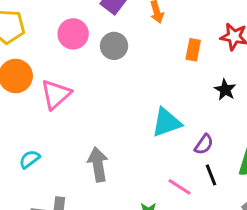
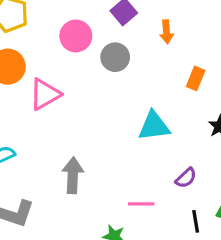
cyan triangle: (166, 122) -> (154, 126), moved
black line: (211, 175) -> (196, 221), moved
pink line: (180, 187) -> (141, 204), moved, turned -45

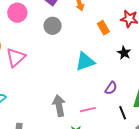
pink circle: (76, 36) -> (17, 13), moved
orange rectangle: (196, 78) -> (103, 28), turned -40
gray arrow: (73, 175) -> (59, 106), moved

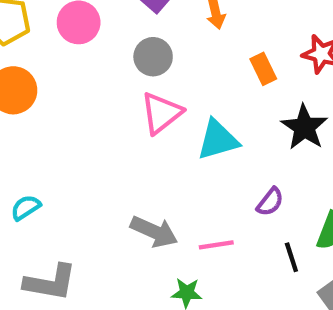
black star: (124, 53) -> (304, 127), size x1.5
pink triangle: (16, 57) -> (161, 113), moved
gray arrow: (59, 106) -> (154, 232), turned 120

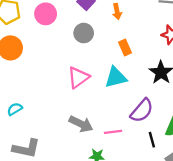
orange rectangle: (263, 69) -> (125, 48), moved
pink triangle: (161, 113) -> (78, 77), moved
purple semicircle: (270, 202) -> (142, 111), size x1.6

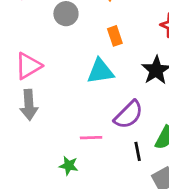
pink triangle: (78, 77) -> (28, 66), moved
gray arrow: (81, 124) -> (29, 105), moved, turned 55

